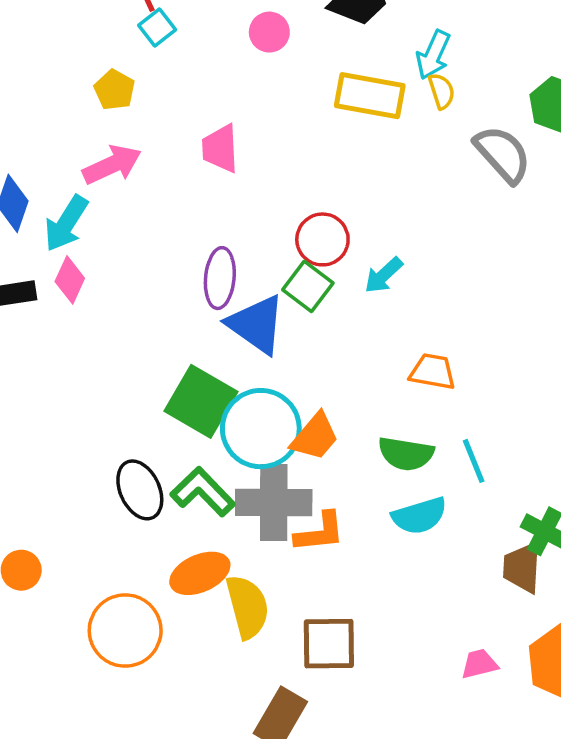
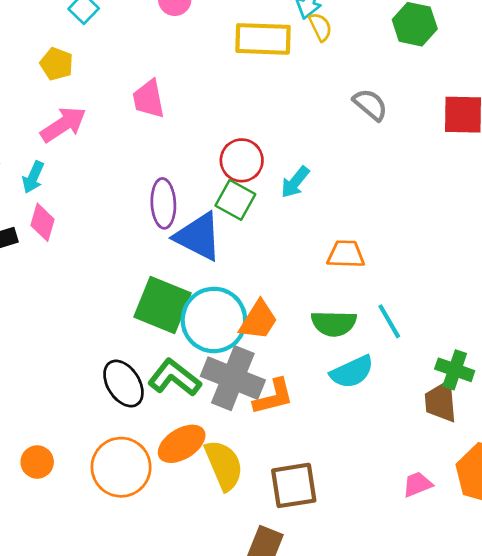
gray semicircle: (503, 154) -> (370, 105), moved, size x0.7
cyan arrow: (66, 223) -> (33, 177), size x0.7
gray cross: (274, 503) -> (233, 378), turned 30
orange circle: (125, 631) -> (121, 467), moved

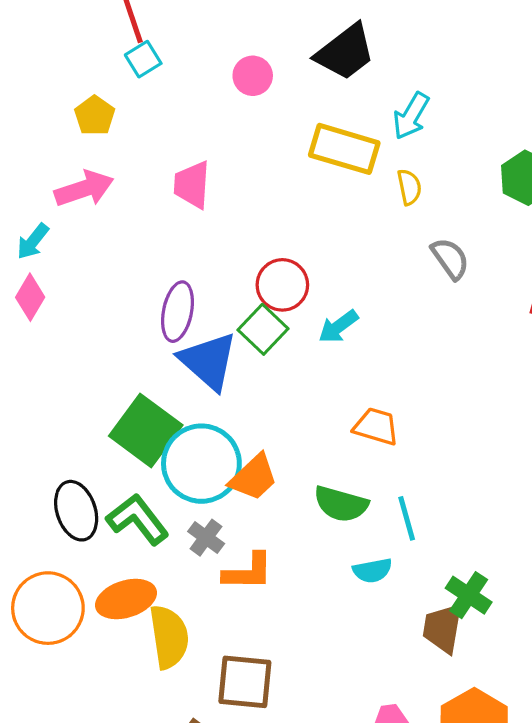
yellow semicircle: (320, 27) -> (409, 187), moved
cyan semicircle: (352, 372) -> (372, 570), moved, size x0.7
gray cross: (233, 378) -> (206, 538), size x0.5

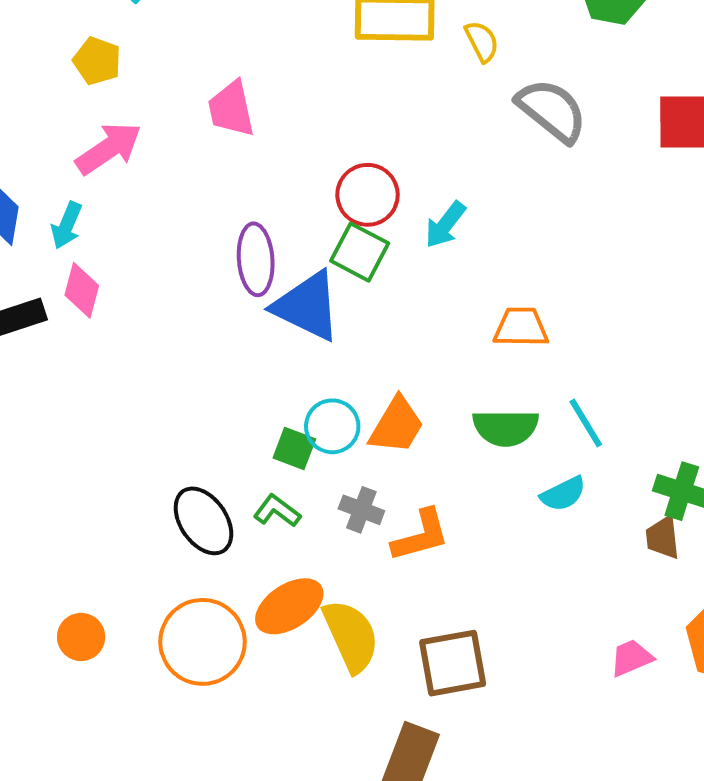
gray semicircle: (450, 259) -> (552, 110), size x1.4
green square: (146, 430) -> (294, 449), moved, size x0.5
cyan circle: (201, 464) -> (332, 426), size x0.6
green L-shape: (138, 519) -> (277, 511), size x0.6
brown trapezoid: (443, 628) -> (663, 538), size x0.7

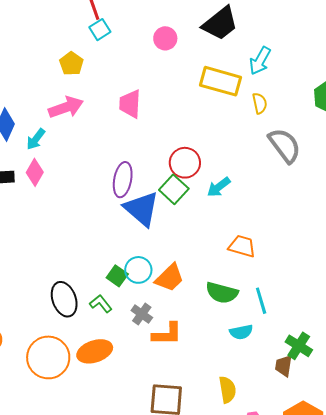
yellow semicircle: (351, 636) -> (227, 390), moved, size x0.7

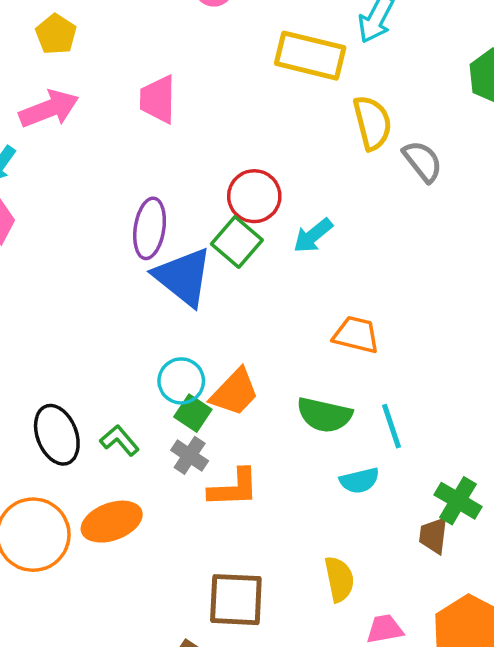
yellow semicircle: (260, 103) -> (372, 123), moved, size x1.5
gray semicircle: (285, 145) -> (423, 161), size x0.7
green square: (117, 276) -> (193, 413), moved

